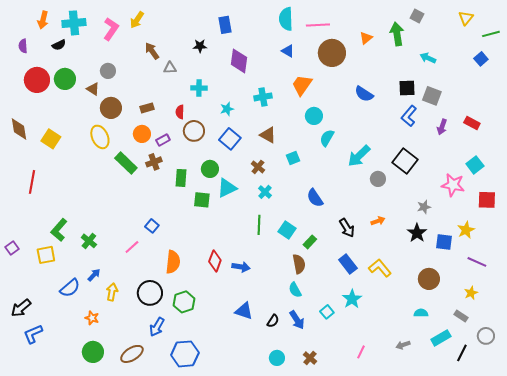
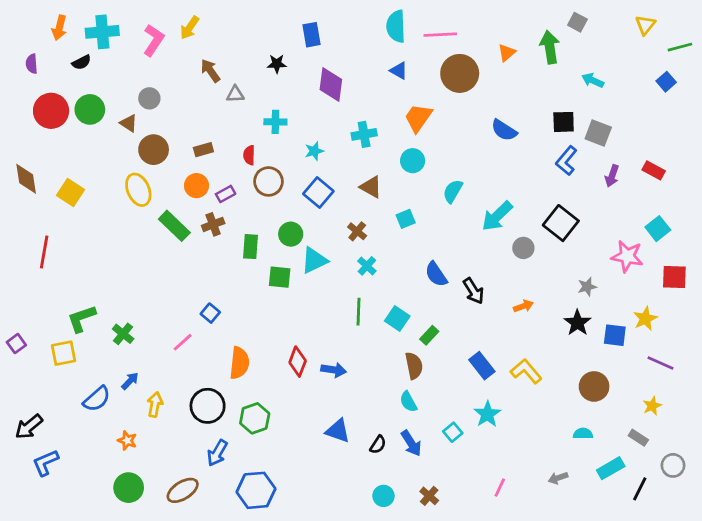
cyan circle: (314, 116) -> (413, 161), moved
black arrow: (347, 228) -> (474, 291), moved
green L-shape: (59, 230) -> (82, 319), turned 30

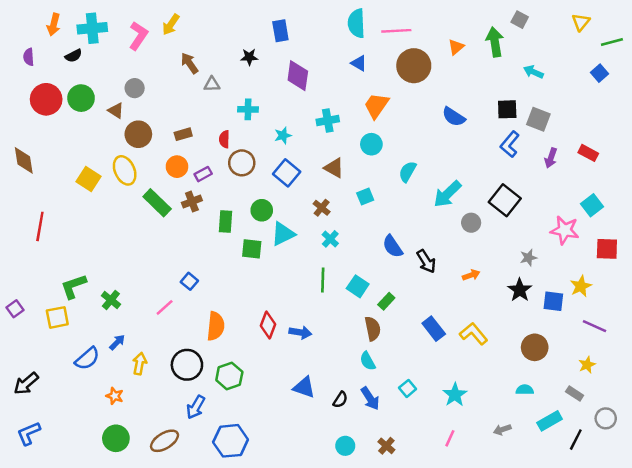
yellow square: (70, 193) -> (88, 179), moved
cyan star: (487, 414) -> (455, 395), moved
blue L-shape: (45, 463) -> (29, 433), moved

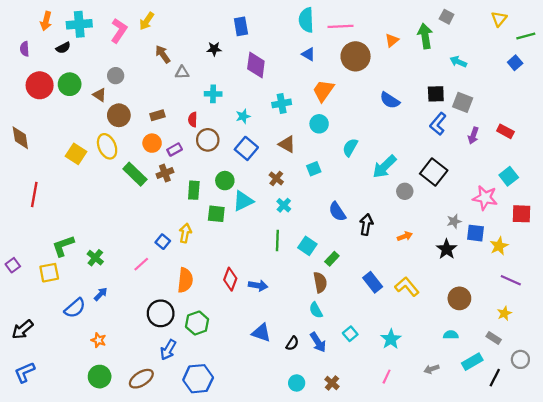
black arrow: (426, 261) -> (366, 224), turned -138
blue square: (553, 301) -> (475, 233), moved
yellow arrow: (140, 364) -> (185, 233), moved

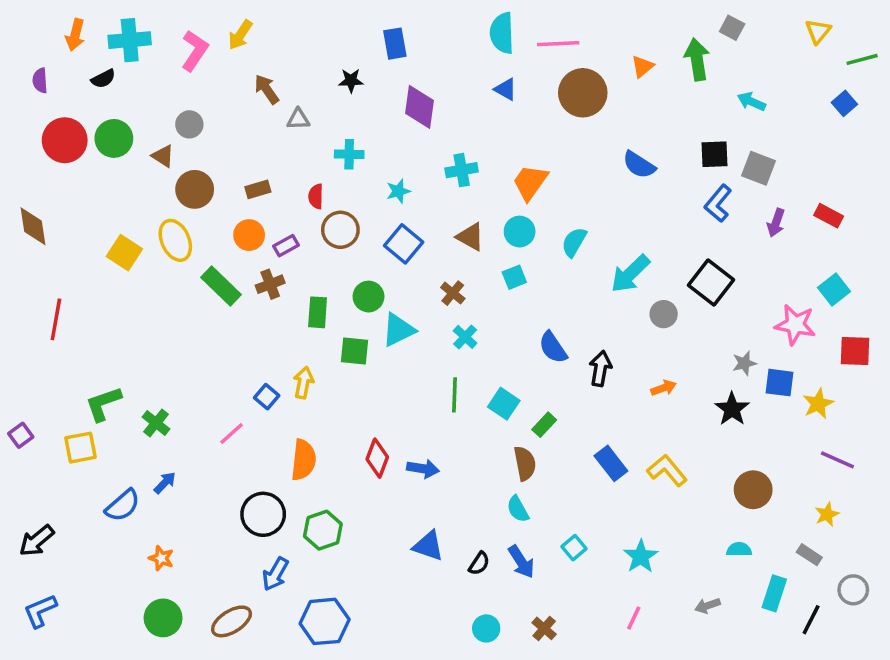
orange trapezoid: (323, 91) -> (530, 182), moved
cyan circle: (319, 124) -> (520, 232), moved
cyan rectangle: (472, 362) -> (774, 593), turned -42

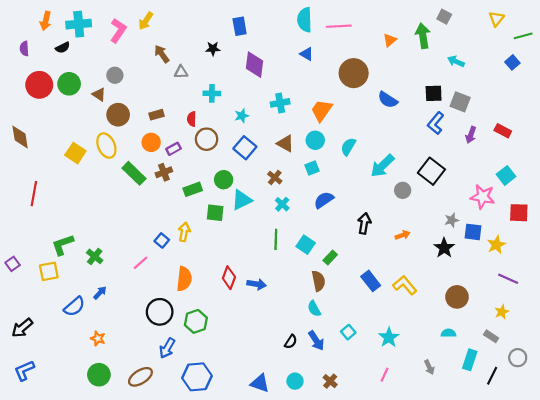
brown circle: (583, 93) -> (354, 73), moved
green rectangle: (318, 312) -> (193, 189), turned 66
blue semicircle: (553, 347) -> (324, 200), moved, turned 90
blue triangle: (428, 546) -> (260, 383), moved
gray arrow: (707, 606) -> (429, 367), turned -96

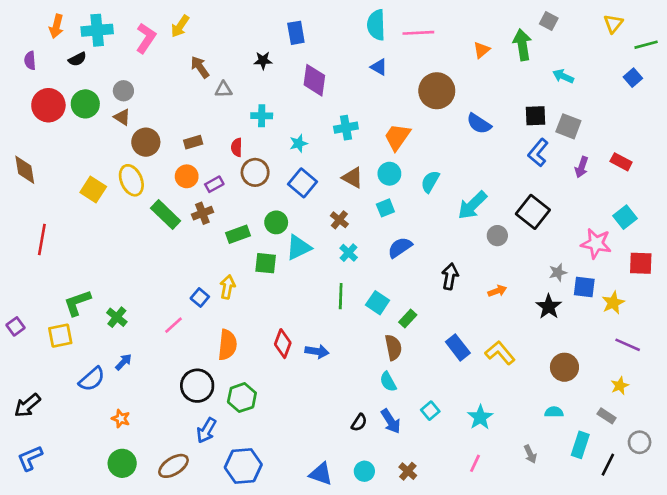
gray circle: (115, 75) -> (123, 91), moved

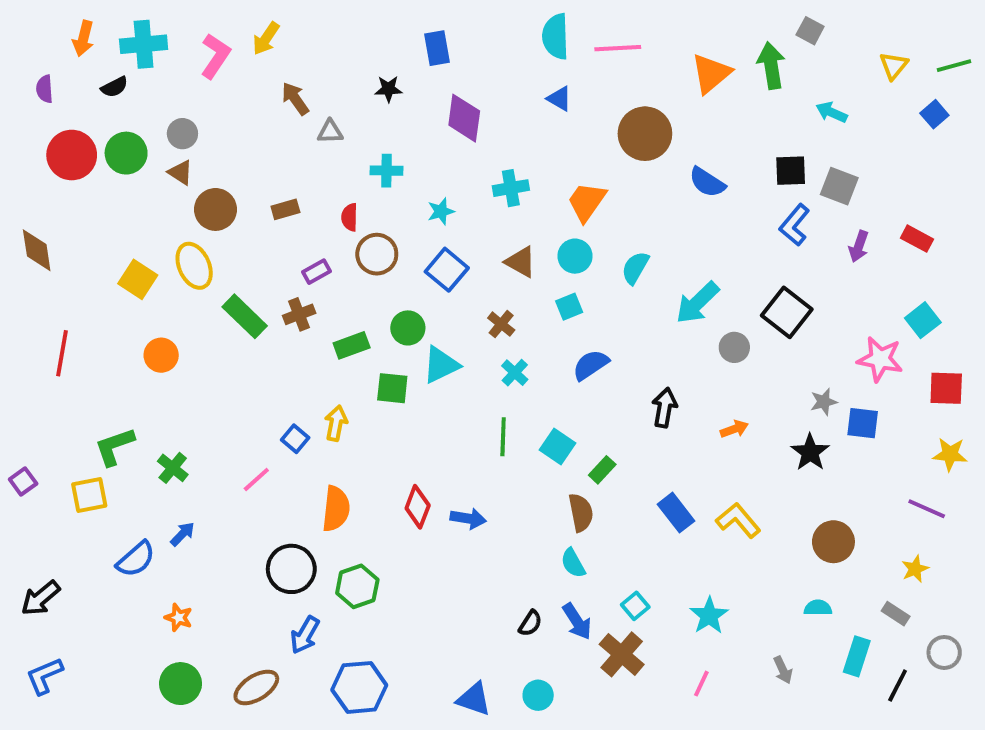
yellow triangle: (613, 24) -> (894, 66), moved
orange triangle: (482, 50) -> (711, 73), size x1.6
orange circle: (187, 176) -> (161, 355), moved
yellow star: (613, 303) -> (950, 454), moved, turned 30
brown cross: (408, 471) -> (622, 654), moved, size x1.6

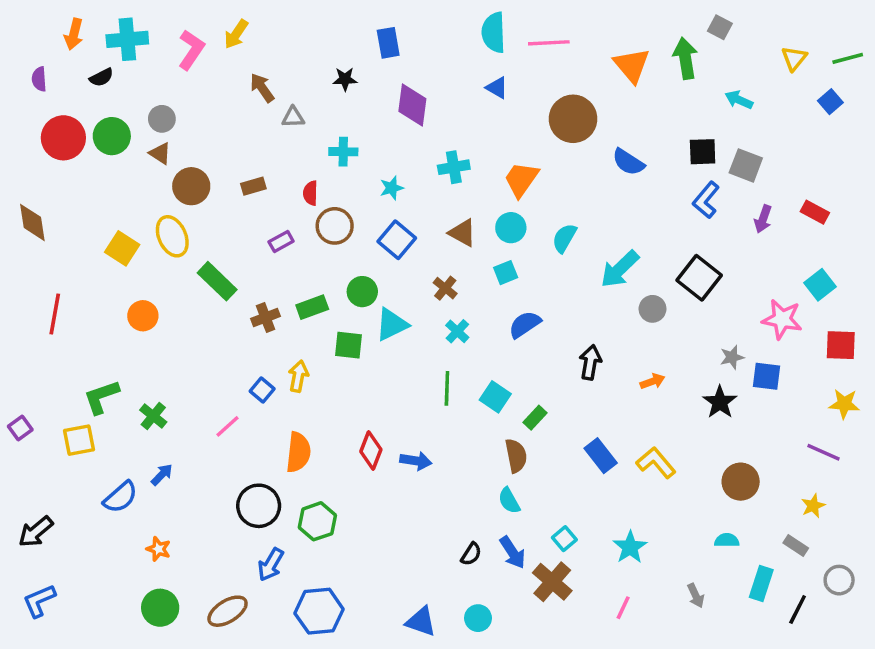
orange triangle: (711, 73) -> (632, 65), turned -30
brown cross: (299, 314) -> (266, 317), moved

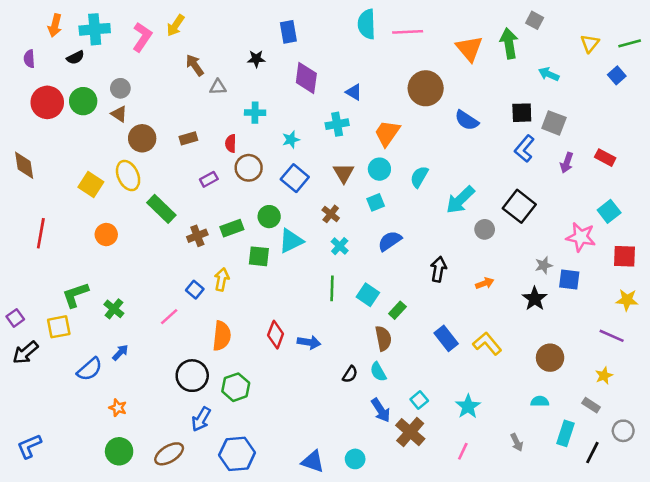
blue triangle: (497, 88) -> (354, 92), moved
brown triangle: (462, 233) -> (344, 173), turned 30
black arrow: (36, 532) -> (25, 353), moved
black semicircle: (471, 554) -> (350, 374), moved

